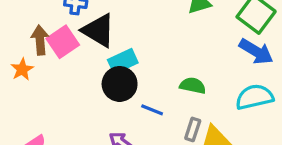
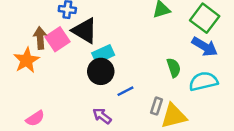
orange star: (22, 69) -> (26, 60), size x1.5
green semicircle: (193, 86) -> (174, 68), moved, turned 60
blue line: (152, 110) -> (125, 91), turned -49

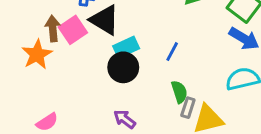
green semicircle: (174, 68) -> (179, 92), moved
blue line: (125, 91) -> (172, 52), moved, turned -35

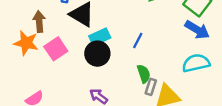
pink square: (73, 30) -> (56, 49), moved
orange star: (37, 54) -> (26, 43), turned -30

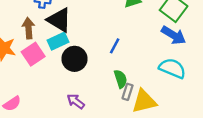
brown arrow: (39, 21) -> (29, 28), moved
cyan rectangle: (100, 37) -> (58, 41), moved
cyan semicircle: (196, 63) -> (172, 68), turned 36

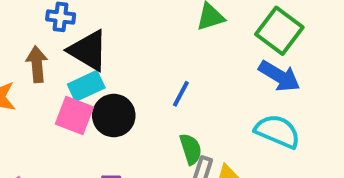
pink square: (33, 54) -> (74, 116), moved, turned -35

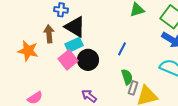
pink square: (74, 116) -> (68, 60), turned 30

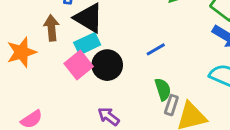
blue line: (122, 49) -> (156, 49), turned 32
orange star: (28, 51) -> (22, 52), turned -30

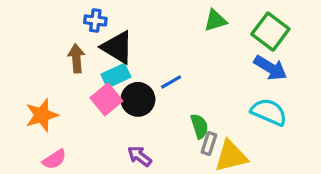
blue line: (156, 49) -> (171, 82), moved
orange star: (22, 52) -> (42, 115), moved

